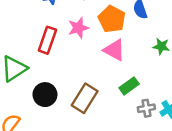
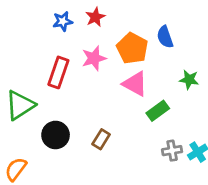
green rectangle: (129, 86) -> (158, 111), moved
brown rectangle: (85, 98) -> (101, 139), size x0.6

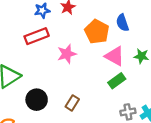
pink star: (94, 58) -> (67, 54), moved
red rectangle: (58, 72) -> (37, 36), moved, turned 50
pink triangle: (135, 84) -> (115, 56), moved

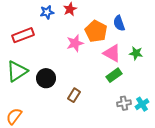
red rectangle: (37, 36) -> (23, 35), moved
pink star: (67, 54) -> (75, 43), moved
black circle: (37, 100) -> (46, 78), moved

